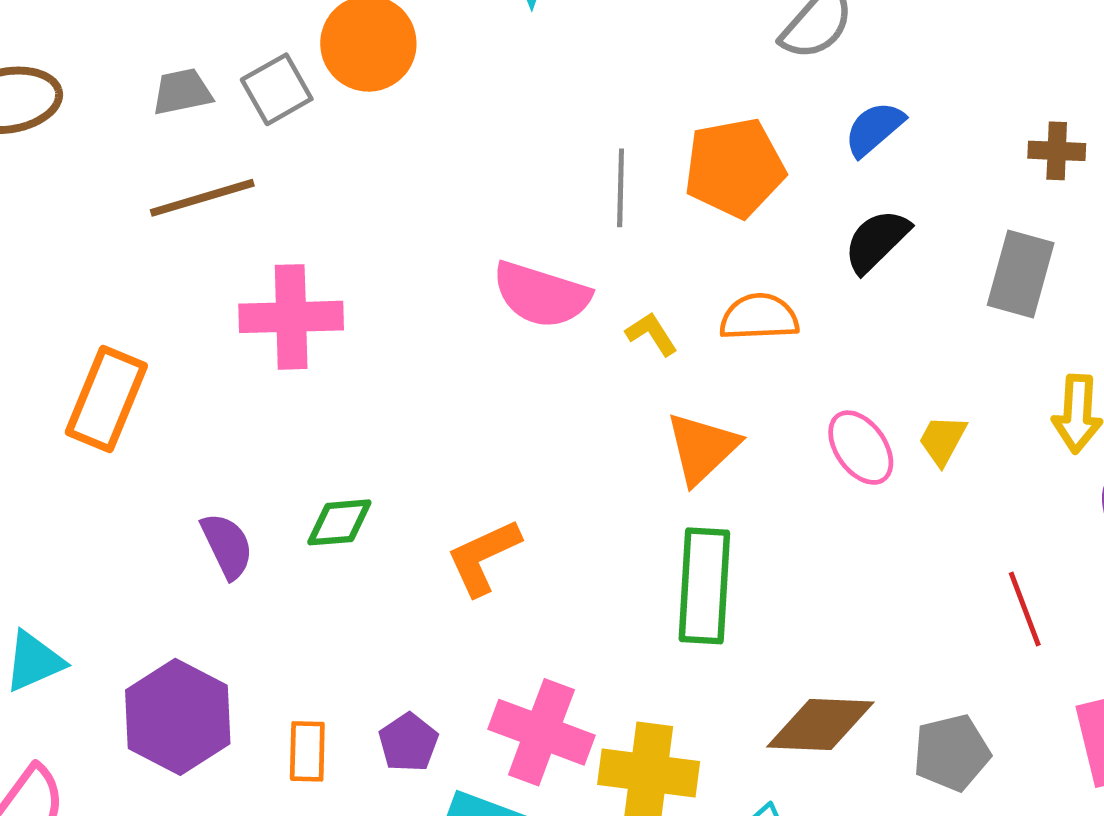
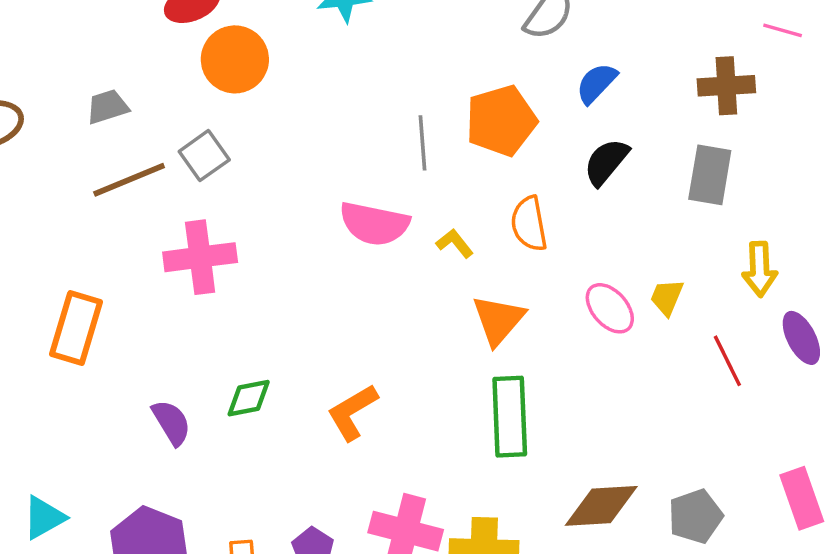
gray square: (277, 89) -> (204, 156), moved
brown cross: (1057, 151) -> (726, 86), size x1.4
orange semicircle: (759, 317) -> (529, 224), turned -92
red line: (1025, 609) -> (727, 361), moved

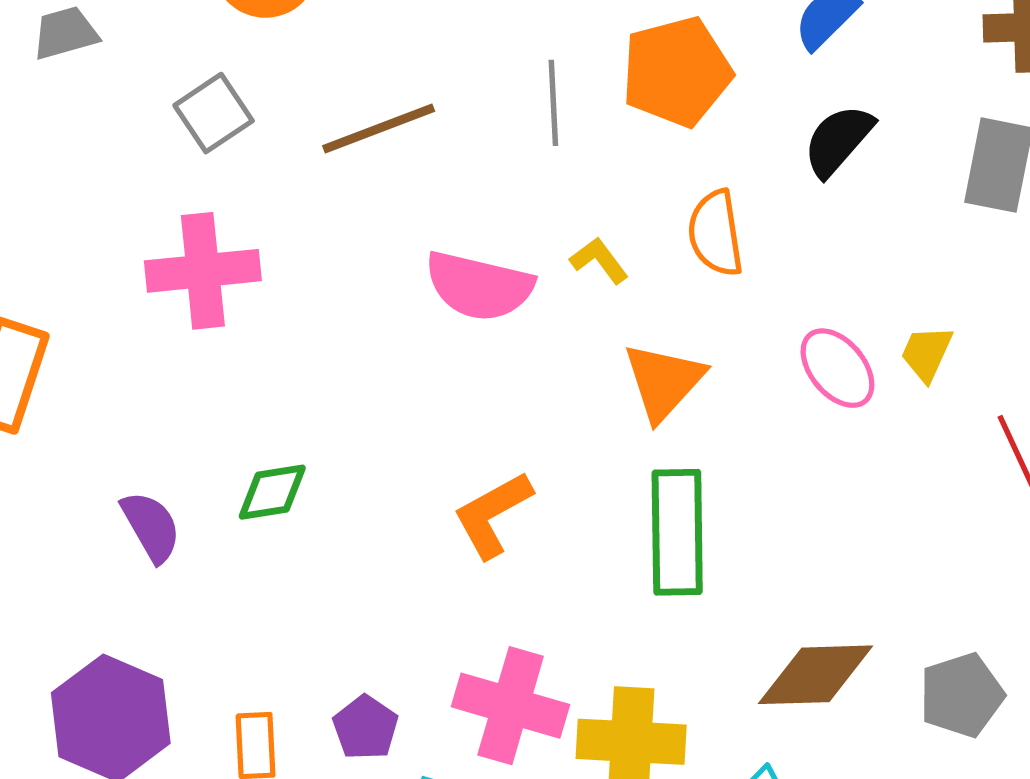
brown line: (129, 180) -> (379, 129), moved
pink semicircle: (374, 224) -> (479, 286), moved
orange L-shape: (352, 412) -> (493, 514), moved

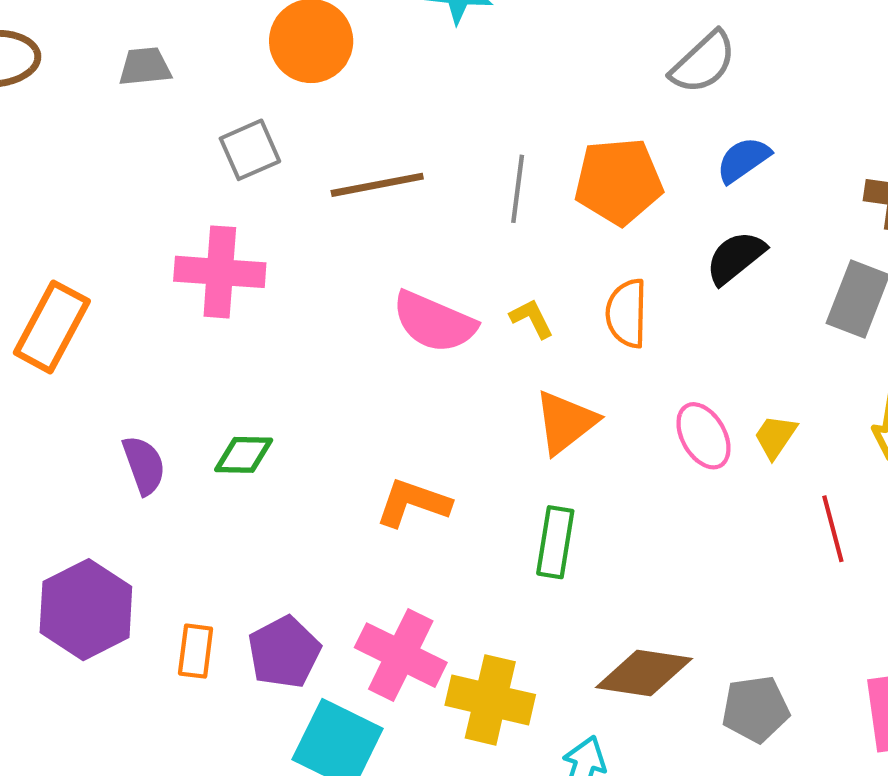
orange L-shape: (493, 514) -> (413, 503), turned 38
green rectangle: (677, 532) -> (555, 542), size x0.7
purple pentagon: (366, 728) -> (284, 652), size x1.4

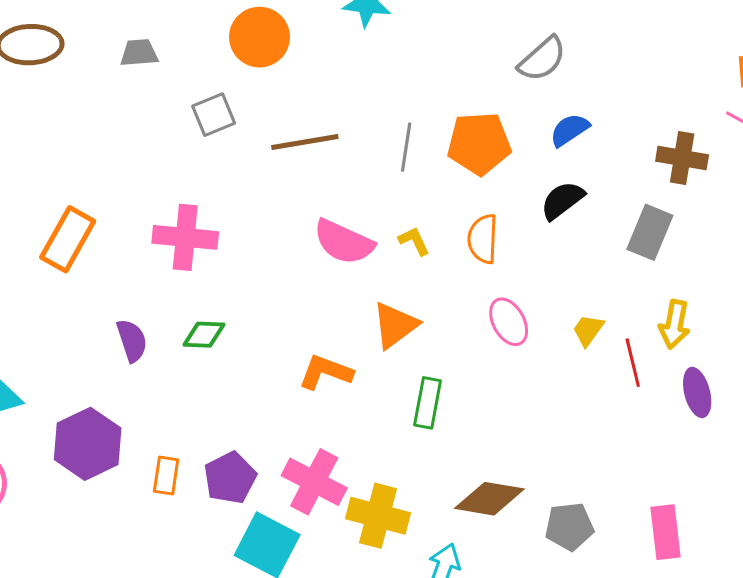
pink cross: (220, 272) -> (185, 237), moved
orange triangle: (566, 422) -> (395, 325), moved
pink ellipse: (703, 436) -> (509, 322), moved
red line: (833, 529) -> (633, 363), moved

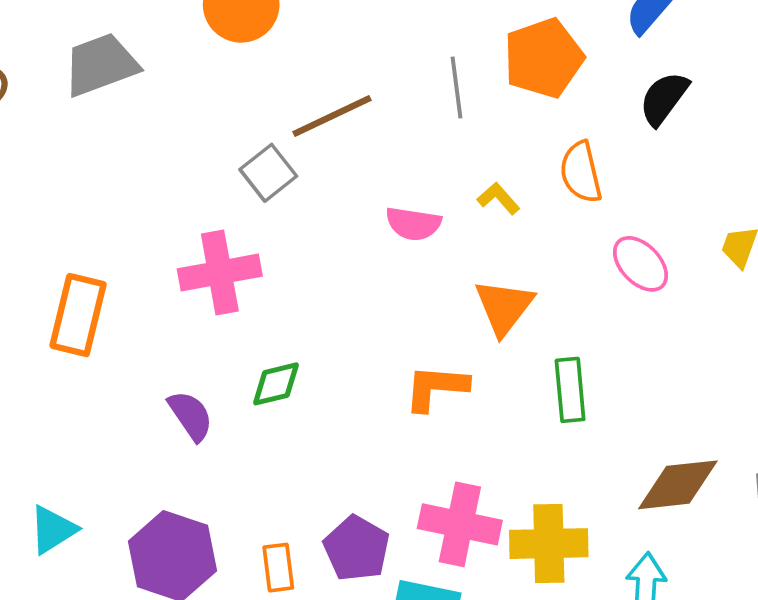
gray trapezoid: (139, 53) -> (101, 65), size x1.6
gray square: (214, 115) -> (268, 173), moved
pink semicircle: (344, 242) -> (413, 224), size x0.7

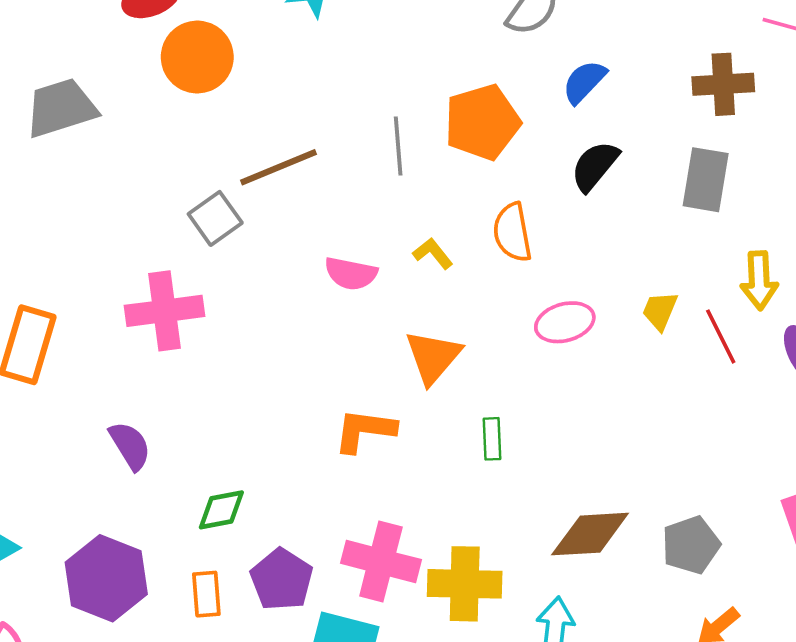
pink ellipse: (640, 264) -> (565, 322), turned -64
green diamond: (276, 384) -> (221, 510), moved
green rectangle: (570, 390) -> (492, 439), size x0.7

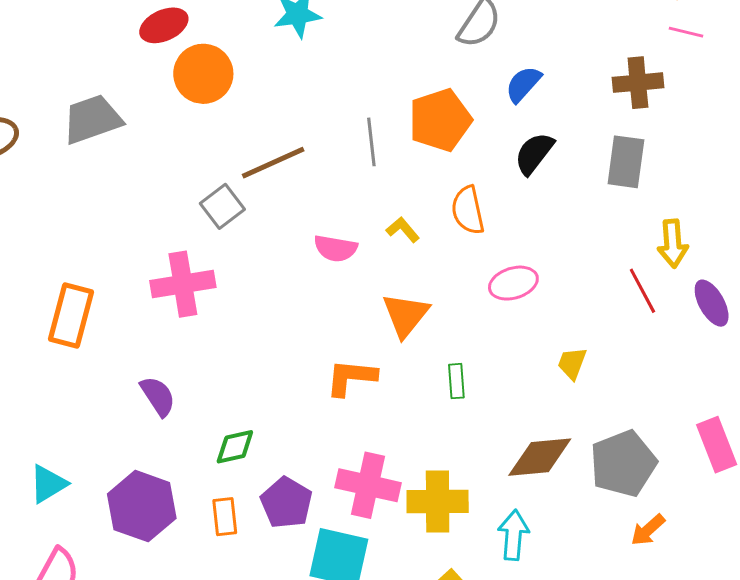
yellow trapezoid: (660, 311) -> (572, 363), moved
gray pentagon: (691, 545) -> (623, 464), size x1.4

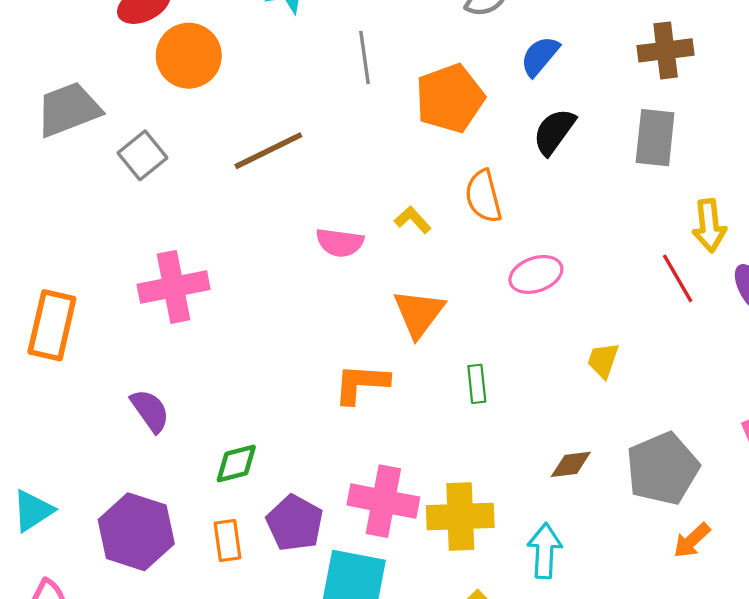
gray line: (371, 142) -> (365, 58), moved
gray square: (222, 206) -> (142, 155), moved
brown diamond: (540, 457) -> (571, 464), size x0.6

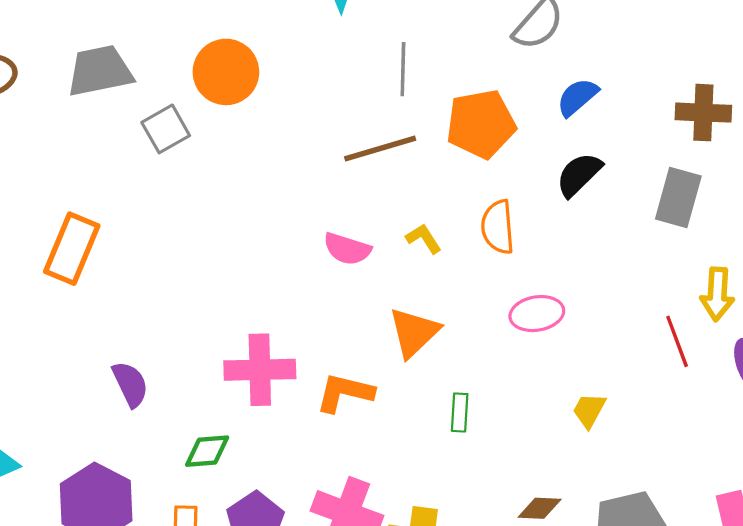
orange circle: (189, 56) -> (226, 72), moved
brown line: (268, 151) -> (380, 149), moved
pink cross: (174, 287) -> (260, 370), moved
orange rectangle: (52, 325) -> (72, 249), moved

